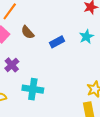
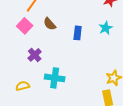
blue rectangle: (57, 42) -> (78, 33), turned -56

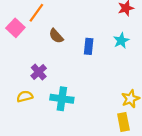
pink square: (25, 26) -> (15, 28), moved
yellow semicircle: (23, 86) -> (25, 96), moved

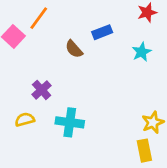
brown semicircle: (56, 36) -> (74, 49), moved
blue rectangle: (89, 46) -> (102, 32), moved, turned 63

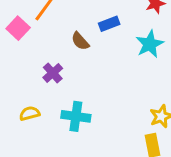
cyan star: (142, 52) -> (150, 44), size x1.4
purple cross: (42, 90) -> (53, 73), moved

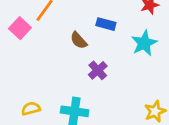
blue rectangle: (109, 24) -> (106, 24), turned 36
purple cross: (53, 73) -> (98, 70), moved

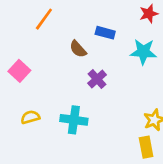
pink square: (20, 28) -> (19, 71), moved
cyan star: (144, 43) -> (143, 52), turned 30

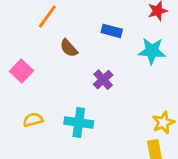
brown semicircle: (78, 49) -> (69, 48), moved

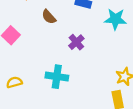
yellow semicircle: (33, 120) -> (14, 82), moved

